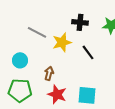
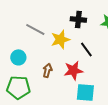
red star: (57, 94) -> (73, 70), moved, turned -30

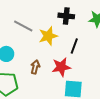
black line: (86, 49) -> (74, 46), turned 56

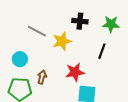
black line: (74, 46) -> (102, 51), moved
brown arrow: (35, 67) -> (42, 77), moved

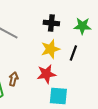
yellow star: (62, 41) -> (50, 49), moved

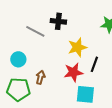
black cross: (51, 23) -> (58, 21), moved
black line: (73, 53) -> (94, 64), moved

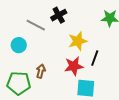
black cross: (58, 21) -> (59, 15), turned -35
cyan circle: (18, 59) -> (19, 45), moved

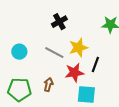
gray line: (36, 25) -> (54, 53), moved
brown arrow: (41, 71) -> (48, 85), moved

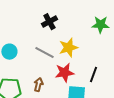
black line: (95, 65) -> (93, 75), moved

